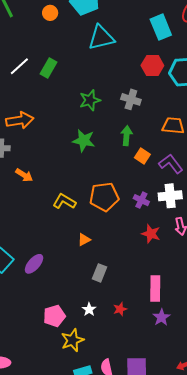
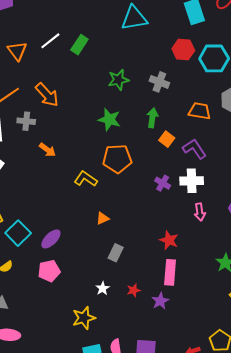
orange arrow: (20, 120) -> (47, 95), turned 52
orange pentagon: (104, 197) -> (117, 159), moved
red star: (151, 234) -> (169, 240), moved
pink pentagon: (54, 316) -> (49, 271), moved
purple star: (161, 317) -> (160, 301), moved

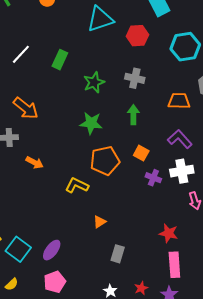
green rectangle: (79, 45) -> (60, 60), moved
red hexagon: (183, 50) -> (137, 36), moved
orange square: (167, 139) -> (141, 153), moved

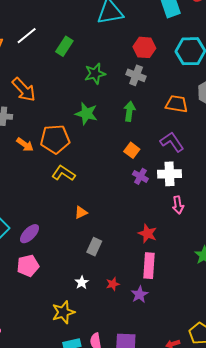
red hexagon: (137, 36) -> (144, 47), moved
orange pentagon: (105, 161) -> (55, 139), moved

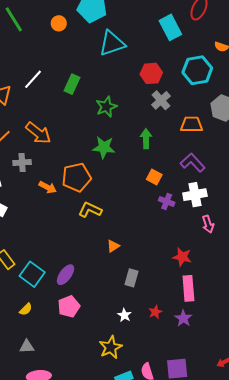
gray cross: (136, 75) -> (161, 100), moved, turned 36

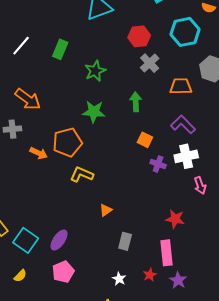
pink rectangle: (188, 288) -> (166, 253), moved

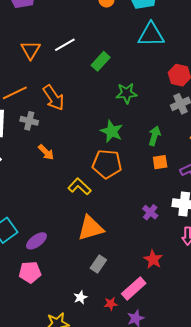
orange square: (145, 140) -> (160, 162), moved, turned 35
orange pentagon: (67, 142) -> (107, 164), moved
purple cross: (158, 164) -> (150, 212), moved
orange triangle: (106, 210) -> (91, 228), size x2.0
pink rectangle: (166, 253) -> (134, 288), turned 35

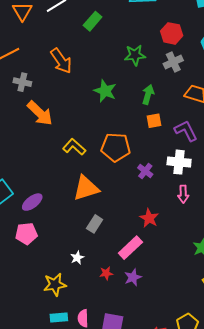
green star: (126, 93) -> (135, 55), moved
orange arrow: (54, 98) -> (61, 61), moved
orange arrow: (46, 152) -> (40, 113), size x1.6
orange pentagon: (107, 164) -> (116, 147), moved
red star: (111, 304) -> (106, 273), moved

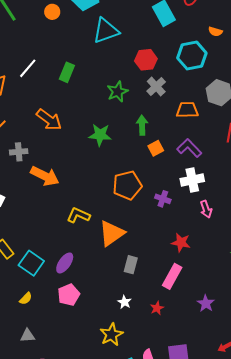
yellow L-shape: (74, 147) -> (78, 215), moved
purple star: (133, 277) -> (206, 303), moved

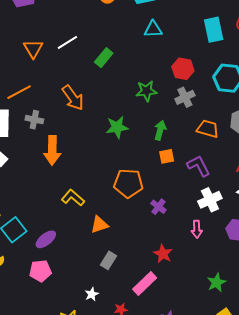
cyan triangle: (106, 31) -> (153, 29), size x0.7
green star: (100, 135) -> (117, 127), turned -30
orange arrow: (45, 176) -> (52, 150), turned 48
white cross: (192, 180) -> (210, 200), moved, turned -30
orange triangle: (112, 233) -> (99, 225), size x0.7

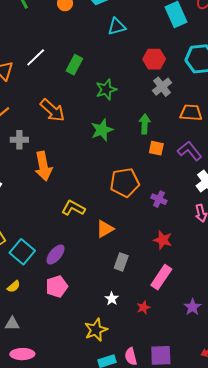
green star: (146, 91) -> (106, 90), moved
orange square: (167, 156) -> (156, 148), turned 35
red star: (163, 254) -> (163, 240), moved

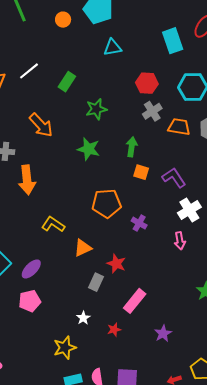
orange trapezoid: (191, 113) -> (179, 127), moved
green star: (102, 130) -> (89, 149), turned 30
red star: (163, 240) -> (116, 264), moved

